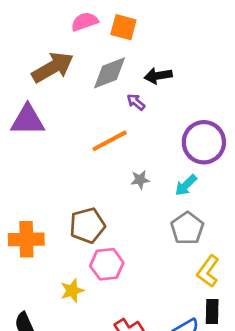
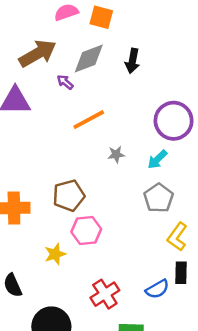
black arrow: (158, 76) -> (132, 61), turned -70
purple arrow: (136, 102) -> (65, 82), moved

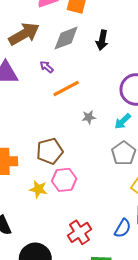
purple arrow: (65, 82) -> (47, 67), moved
yellow star: (55, 254) -> (38, 189), moved, turned 30
blue semicircle: (157, 289) -> (123, 228), turned -30

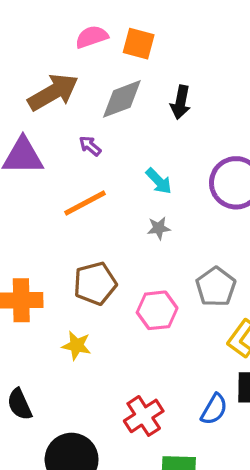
orange line: (66, 88) -> (85, 203), moved
cyan arrow: (123, 121) -> (159, 181), moved, turned -90
pink hexagon: (64, 180) -> (157, 310), moved

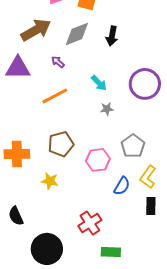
gray star: (159, 228) -> (107, 109), moved
blue semicircle: (214, 409) -> (122, 186), moved

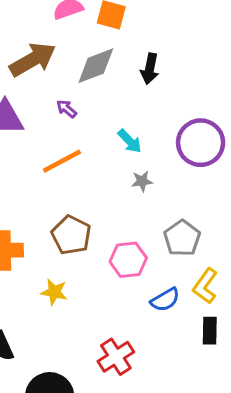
brown pentagon: (61, 144) -> (71, 235), turned -30
blue semicircle: (122, 186) -> (165, 300), turned 30

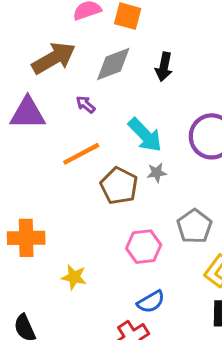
cyan arrow: (130, 141) -> (145, 135), size x1.5
brown pentagon: (71, 235) -> (119, 186), moved
blue semicircle: (165, 300) -> (151, 302), moved

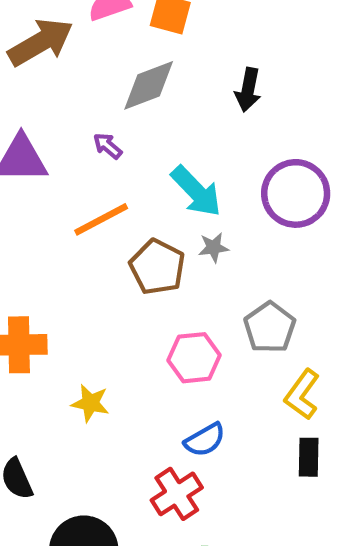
brown arrow: (54, 58) -> (41, 42), moved
black arrow: (164, 67) -> (248, 90), moved

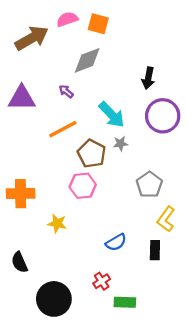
black arrow: (248, 90) -> (148, 78), moved
pink hexagon: (194, 358) -> (83, 186), moved
black rectangle: (309, 457) -> (155, 250), moved
red cross: (177, 494) -> (102, 281), moved, size x0.7

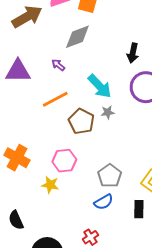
gray pentagon: (149, 185) -> (110, 176), moved
pink hexagon: (83, 186) -> (64, 161), moved
orange cross: (21, 194) -> (17, 158), turned 30

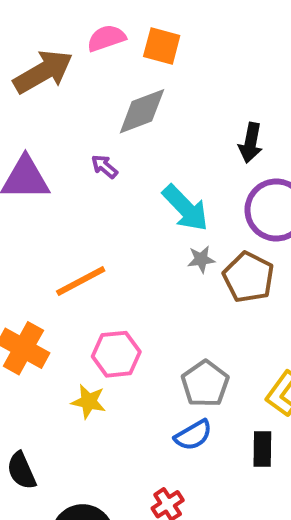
orange line: (55, 99) -> (81, 281), moved
brown pentagon: (81, 121) -> (249, 277), moved

